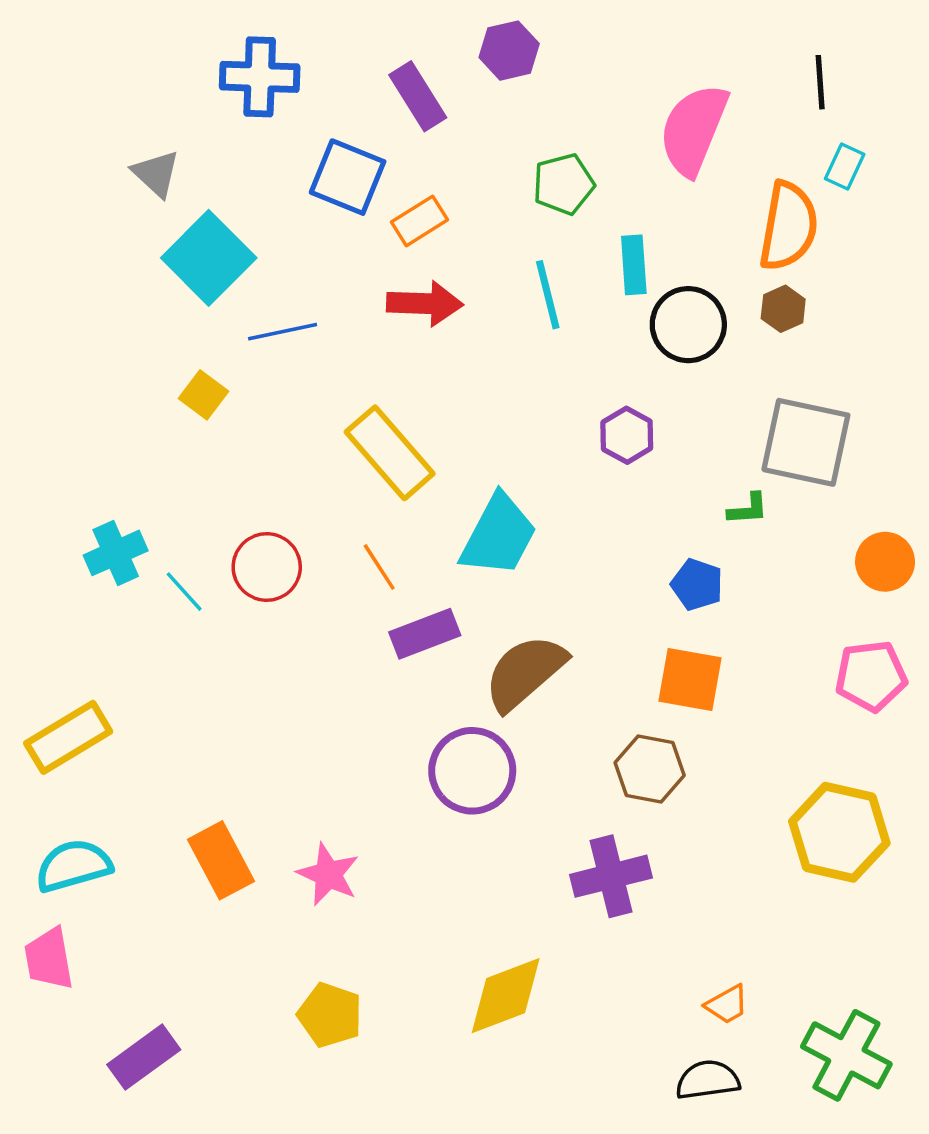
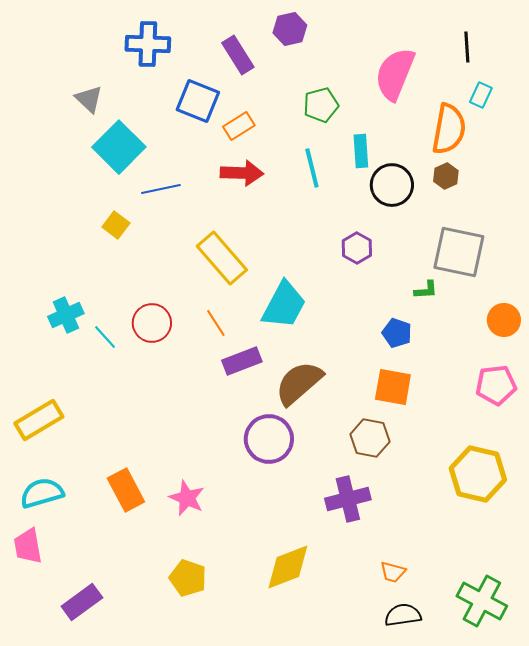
orange trapezoid: (727, 1004) -> (393, 572), moved, turned 44

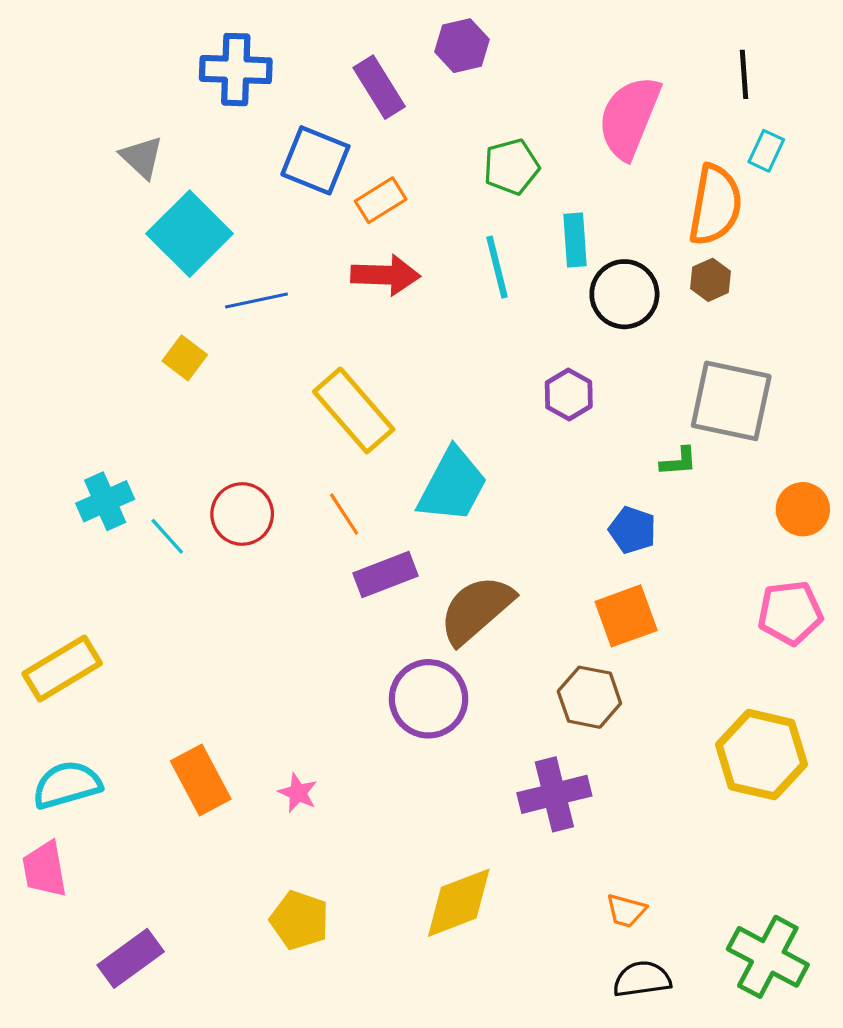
orange square: (393, 387) -> (626, 616), turned -30
pink star: (187, 498) -> (298, 793), size x0.7

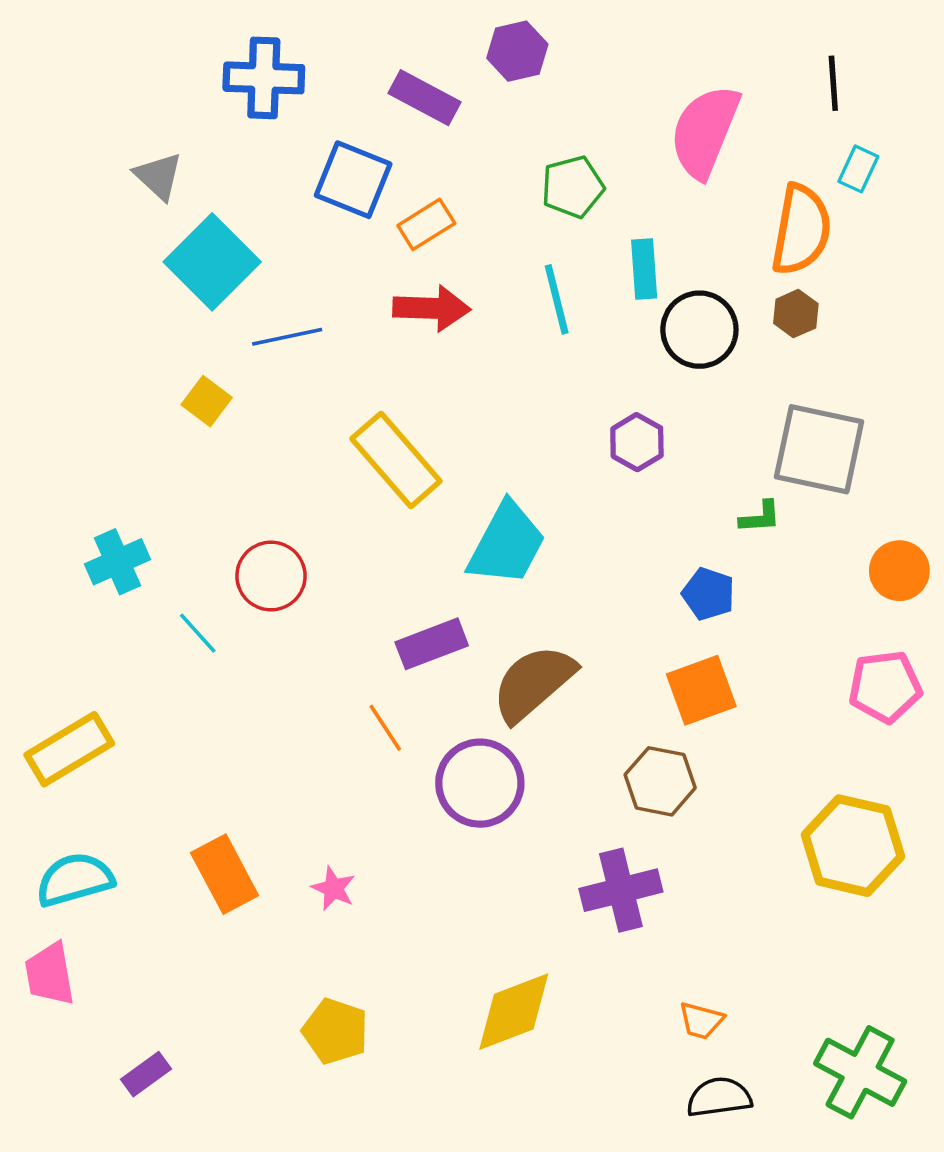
purple rectangle: (379, 87) -> (425, 98), turned -30
orange line: (344, 514) -> (385, 728), moved
cyan line: (167, 536) -> (198, 633), moved
purple rectangle: (131, 958) -> (146, 1074), size x0.7

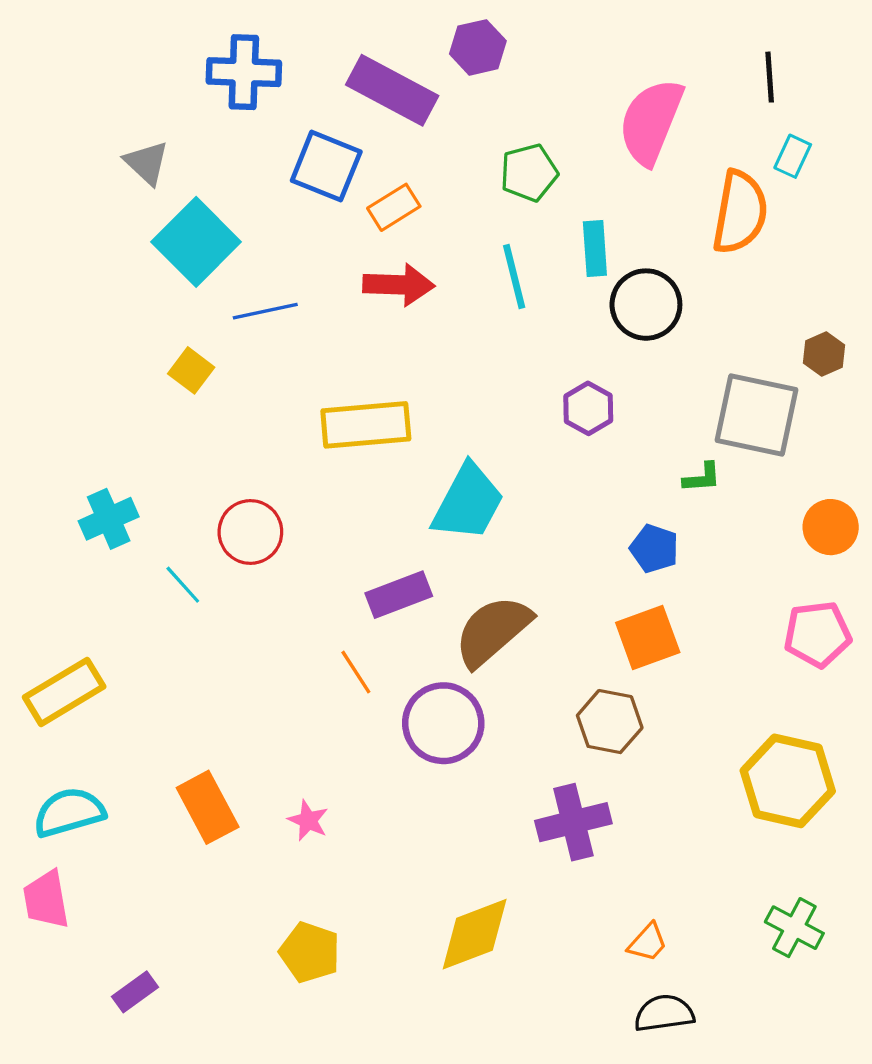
purple rectangle: (425, 98) -> (392, 90), size x1.4
brown hexagon: (796, 314) -> (824, 354), moved
yellow rectangle: (396, 460) -> (366, 425), turned -54
orange trapezoid: (701, 1021) -> (648, 942), turned -63
green cross: (860, 1072) -> (794, 928), moved, size x0.7

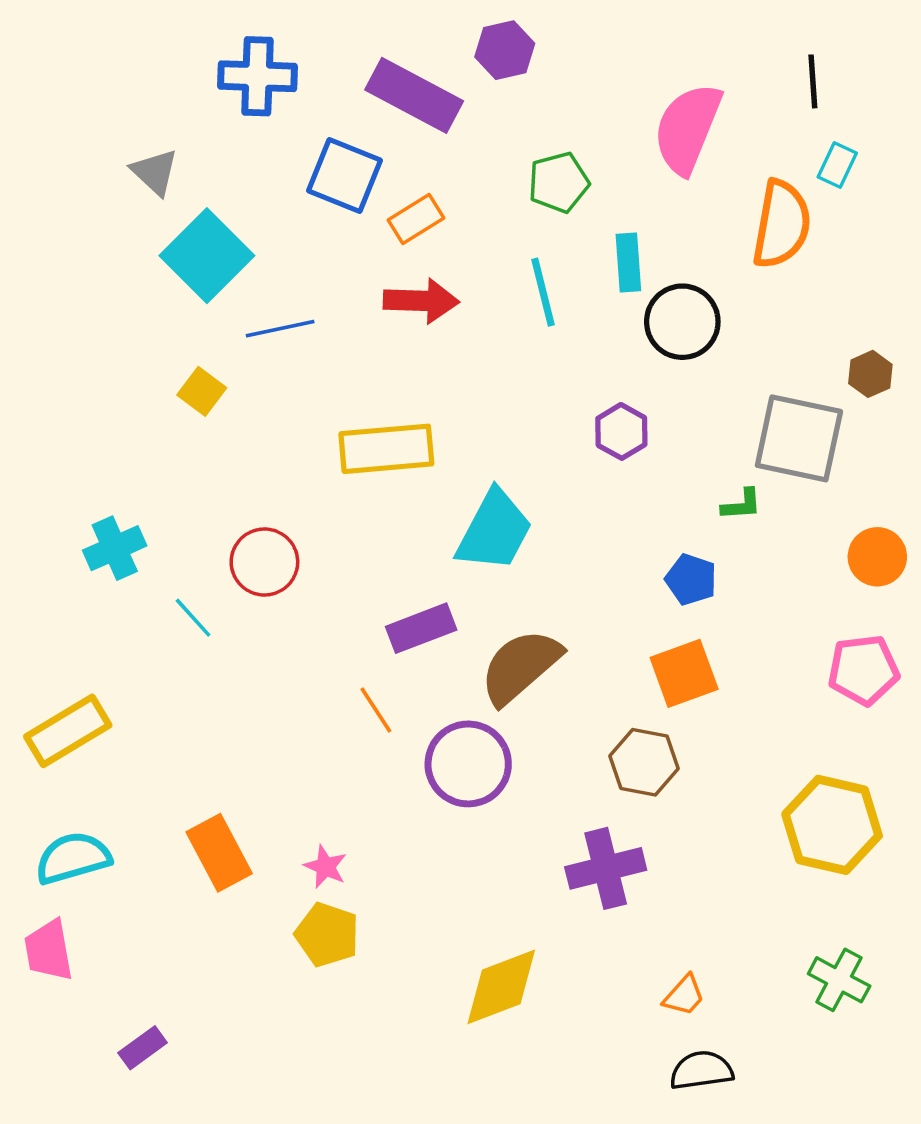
yellow pentagon: (310, 952) -> (327, 935), moved

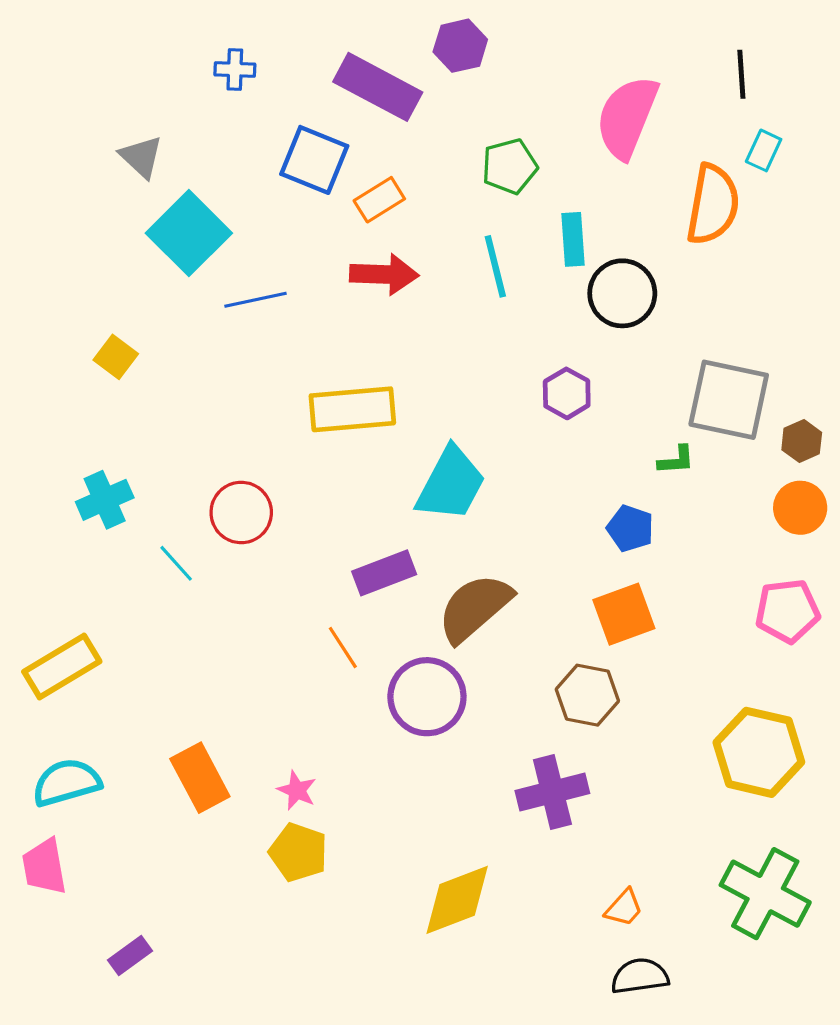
blue cross: (257, 76) -> (235, 69), size x0.6
brown hexagon: (870, 374) -> (802, 441), moved
yellow square: (202, 391) -> (116, 357), moved
green cross: (839, 980) -> (765, 894), size x1.6

